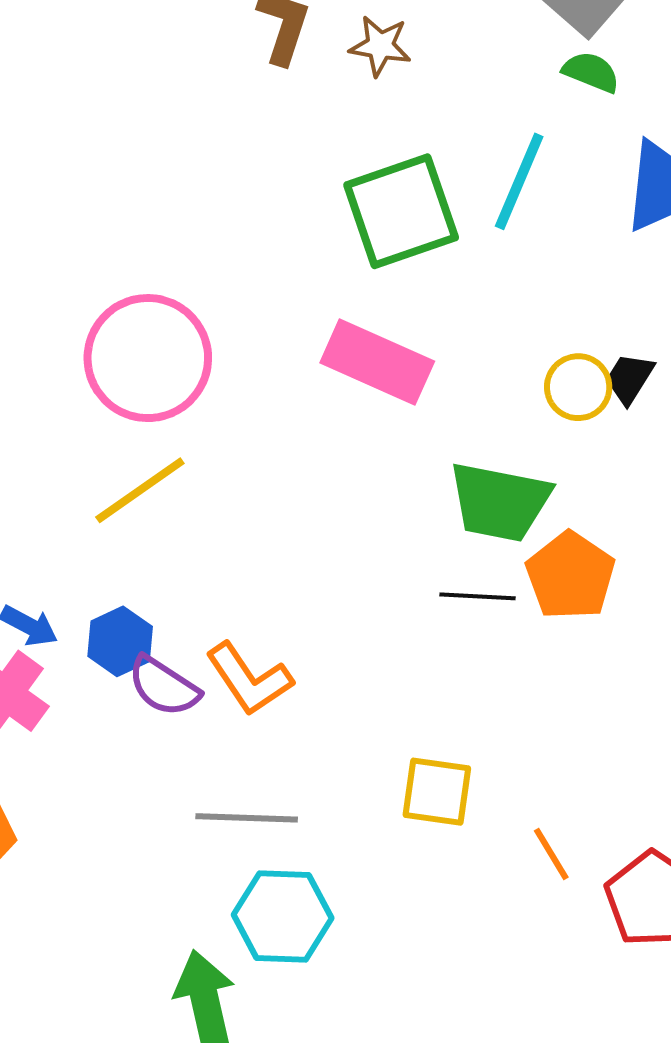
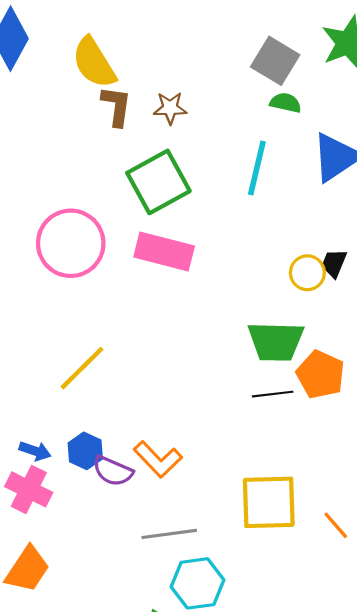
green square: (401, 211) -> (158, 182), moved
pink circle: (148, 358) -> (71, 243), moved
pink rectangle: (377, 362) -> (164, 251), moved
yellow square: (437, 792) -> (269, 502), size x1.5

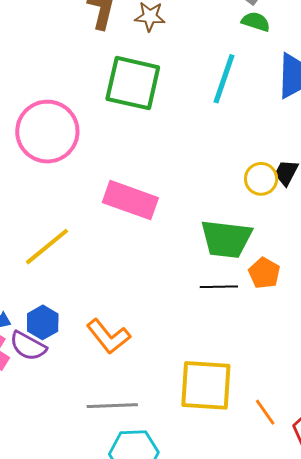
green square: (158, 182) -> (133, 83), turned 36
pink rectangle: (164, 251) -> (130, 200), moved
orange pentagon: (321, 375) -> (264, 273), size x0.7
purple semicircle: (113, 471) -> (28, 346), moved

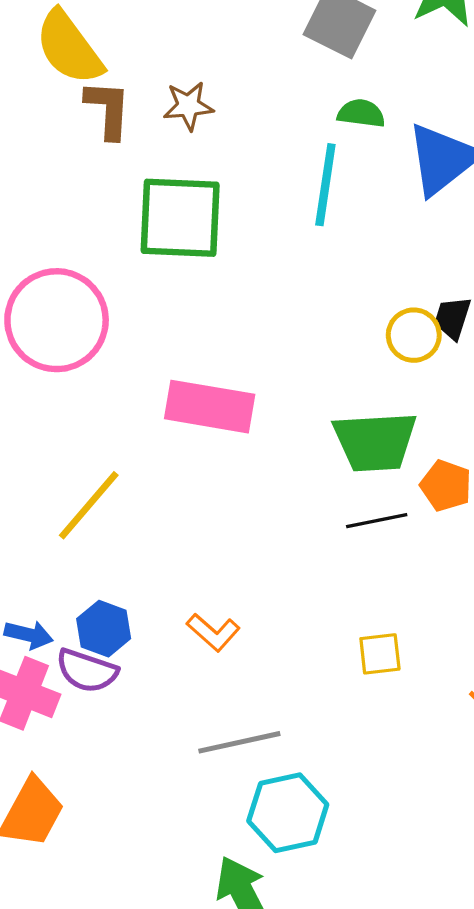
green semicircle: (256, 22) -> (361, 113), moved
orange L-shape: (108, 336) -> (213, 632), size x0.7
yellow square: (206, 385) -> (380, 654), moved, size x0.5

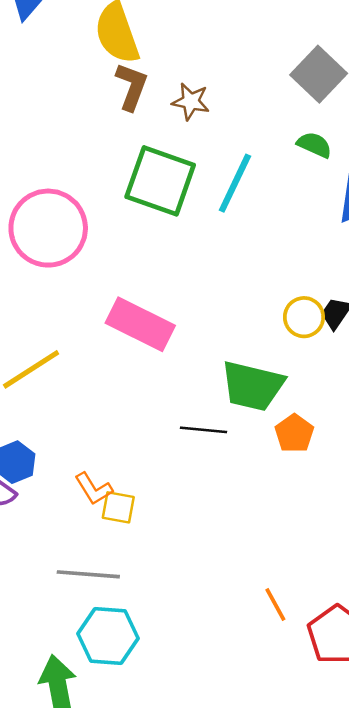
cyan line: (325, 185) -> (235, 183), moved
black line: (377, 521) -> (203, 430), moved
yellow square: (380, 654) -> (118, 507), moved

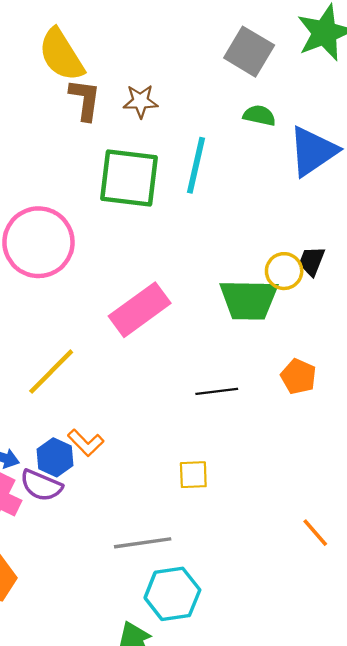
pink rectangle: (140, 324) -> (140, 310), turned -50
green trapezoid: (253, 386) -> (249, 300), moved
orange L-shape: (93, 489) -> (86, 443), moved
yellow square: (118, 507) -> (193, 475), moved

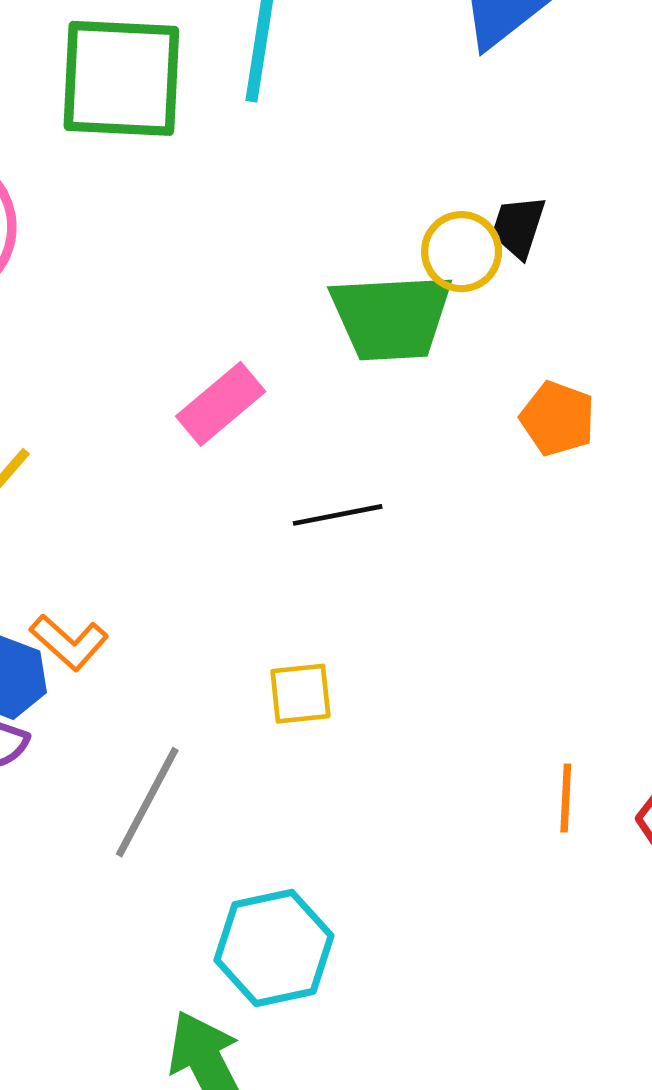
pink rectangle: (140, 310) -> (221, 404), moved, size x0.7
orange pentagon: (298, 376) -> (558, 419), moved
orange line: (315, 533) -> (566, 798), turned 48
gray line: (143, 543) -> (147, 802), moved, turned -50

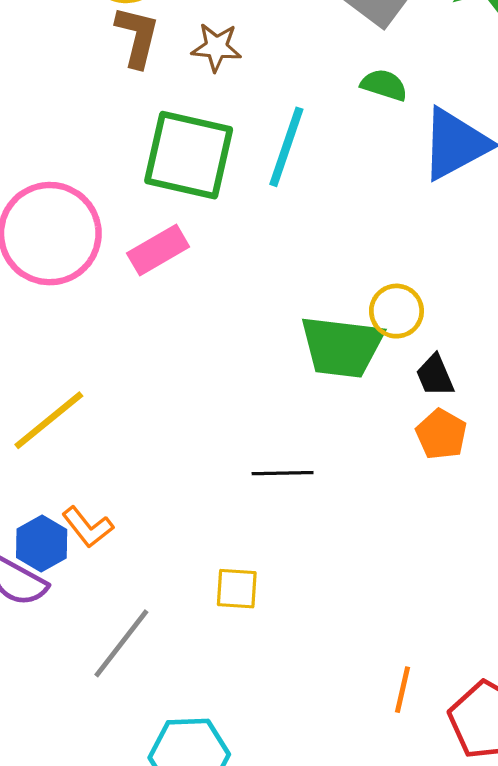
black trapezoid: (518, 227) -> (435, 376), moved, turned -51
pink rectangle: (221, 404) -> (158, 250), moved

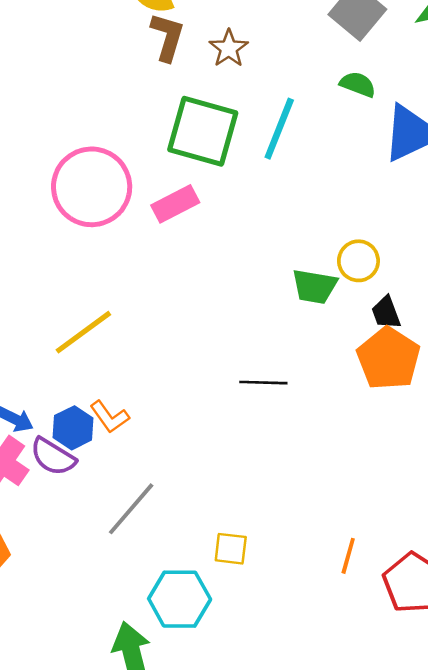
brown star: (216, 47) -> (229, 48), turned 30
green trapezoid: (342, 347) -> (314, 286), size x0.7
orange pentagon: (441, 434) -> (389, 359), size x1.6
yellow square: (237, 589) -> (231, 549), moved

